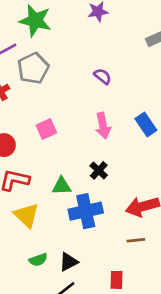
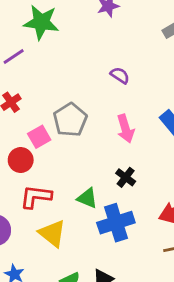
gray pentagon: (33, 68) -> (70, 120), moved
pink square: (46, 129) -> (39, 137), moved
green triangle: (62, 186) -> (87, 198), turned 30

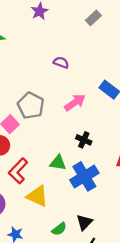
pink arrow: (126, 129) -> (75, 102), turned -95
red L-shape: (36, 197) -> (18, 171), turned -40

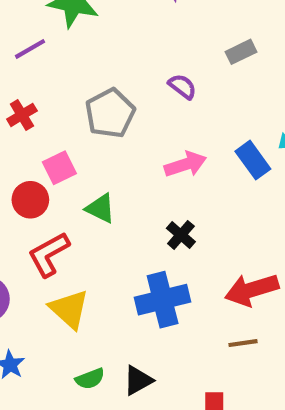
gray rectangle: (93, 18) -> (241, 52), moved
gray pentagon: (31, 106) -> (110, 113), moved
green triangle: (58, 163) -> (100, 208), moved

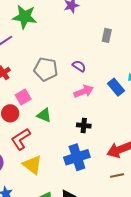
gray rectangle: (241, 52) -> (107, 35), turned -48
purple semicircle: (182, 87) -> (79, 66), moved
gray pentagon: (110, 113) -> (46, 69), turned -30
black cross: (181, 235) -> (84, 125), turned -32

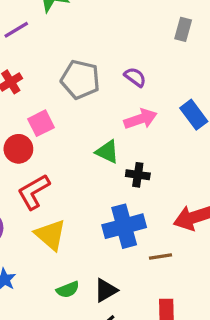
green triangle: (44, 115) -> (107, 152), moved
brown line: (117, 176) -> (160, 256), moved

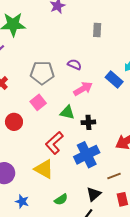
pink square: (41, 123) -> (38, 102), moved
red L-shape: (34, 192) -> (54, 143), moved
brown line: (160, 256) -> (114, 176), moved
black triangle: (106, 290) -> (94, 194), moved

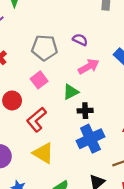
green triangle: (67, 112) -> (71, 92), turned -42
black cross: (88, 122) -> (85, 111), moved
red L-shape: (54, 143) -> (36, 120), moved

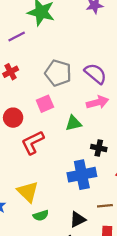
purple semicircle: (80, 40) -> (95, 74), size x1.5
black cross: (85, 111) -> (99, 148), moved
yellow triangle: (43, 153) -> (28, 192), moved

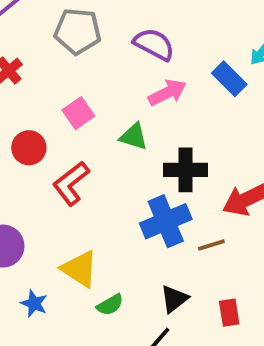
gray pentagon: (58, 73) -> (78, 31), moved
green triangle: (73, 123) -> (134, 137), turned 42
black cross: (99, 148) -> (185, 170), size x1.5
brown line: (105, 206) -> (211, 245), moved

